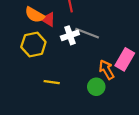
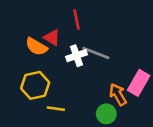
orange semicircle: (35, 15) -> (36, 47), moved
yellow hexagon: (33, 45) -> (35, 85), moved

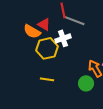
gray line: (96, 53) -> (74, 20), moved
yellow hexagon: (35, 85) -> (47, 48), moved

